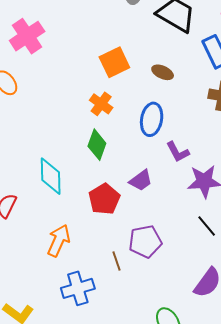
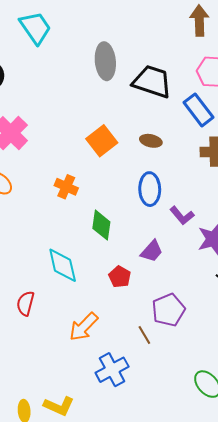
orange cross: (101, 104) -> (66, 187), moved
red pentagon: (104, 199) -> (120, 277), size x0.7
orange arrow: (59, 241) -> (84, 327), turned -148

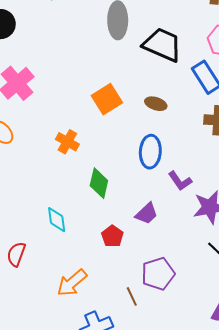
cyan diamond: (63, 265) -> (57, 220), size x0.7

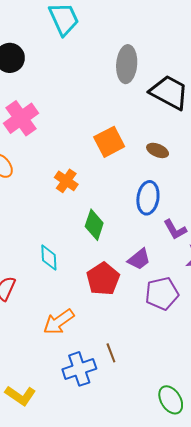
red pentagon: (112, 236) -> (103, 279), size x1.5
purple pentagon: (158, 274) -> (162, 294), moved
brown line: (132, 296) -> (111, 353), moved

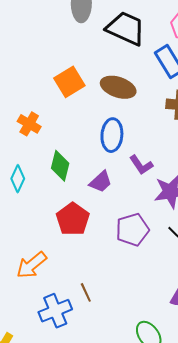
brown ellipse: (158, 150) -> (118, 87), size x1.6
cyan diamond: (49, 258) -> (18, 179), moved, turned 32
purple trapezoid: (139, 259) -> (101, 182), moved

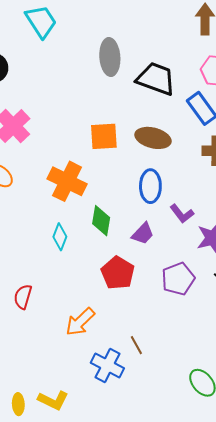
orange square: (69, 82) -> (104, 136), turned 32
orange cross: (29, 124) -> (67, 181), size x1.6
blue cross: (55, 311) -> (107, 366), turned -36

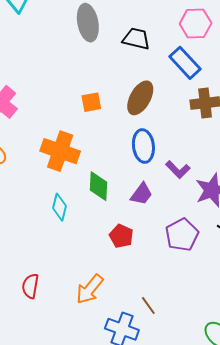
black trapezoid: (156, 79) -> (136, 39), size x0.7
orange square: (104, 136) -> (91, 102), size x0.7
brown ellipse: (153, 138) -> (140, 98), turned -68
red pentagon: (118, 273) -> (121, 236), size x0.7
red semicircle: (23, 297) -> (30, 286), moved

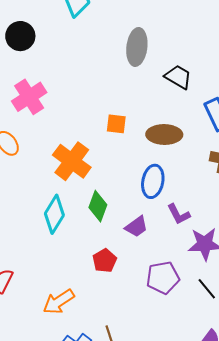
brown ellipse: (140, 98) -> (164, 135), turned 44
cyan diamond: (59, 207) -> (54, 214), size x1.4

